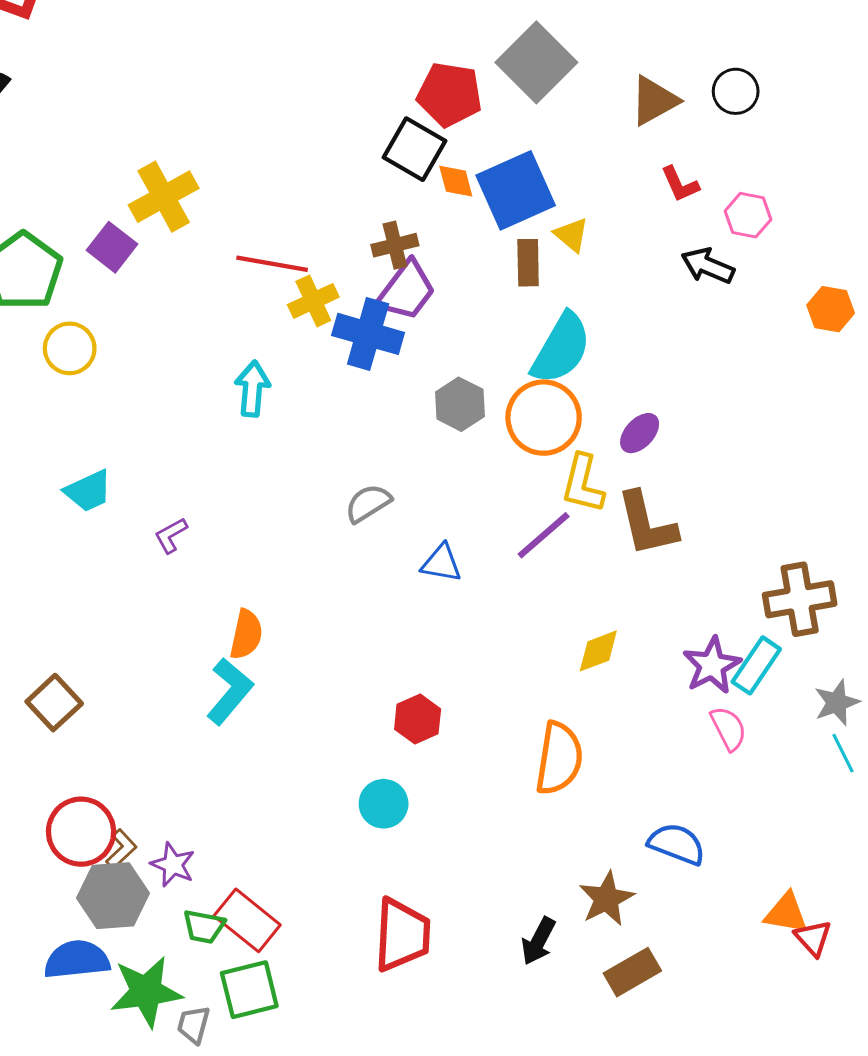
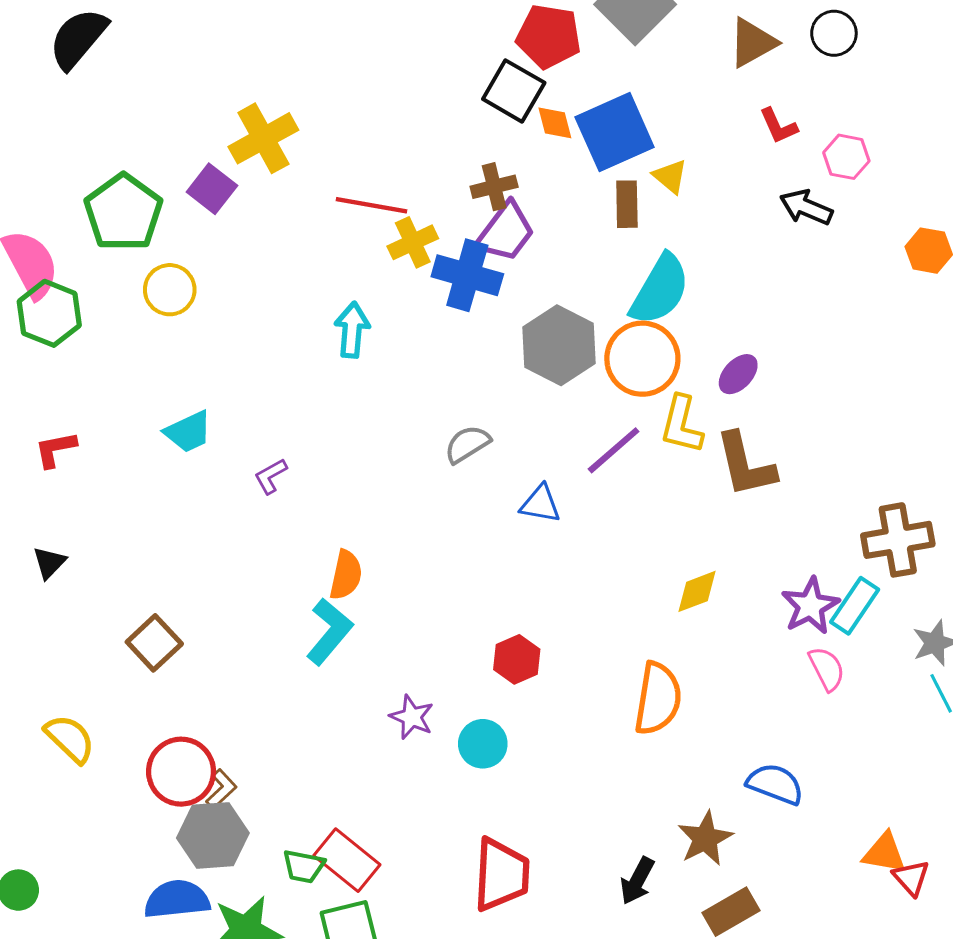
gray hexagon: (460, 404) -> (559, 345), size x1.5
purple line: (544, 535) -> (614, 450), moved
purple star: (173, 865) -> (412, 717), moved

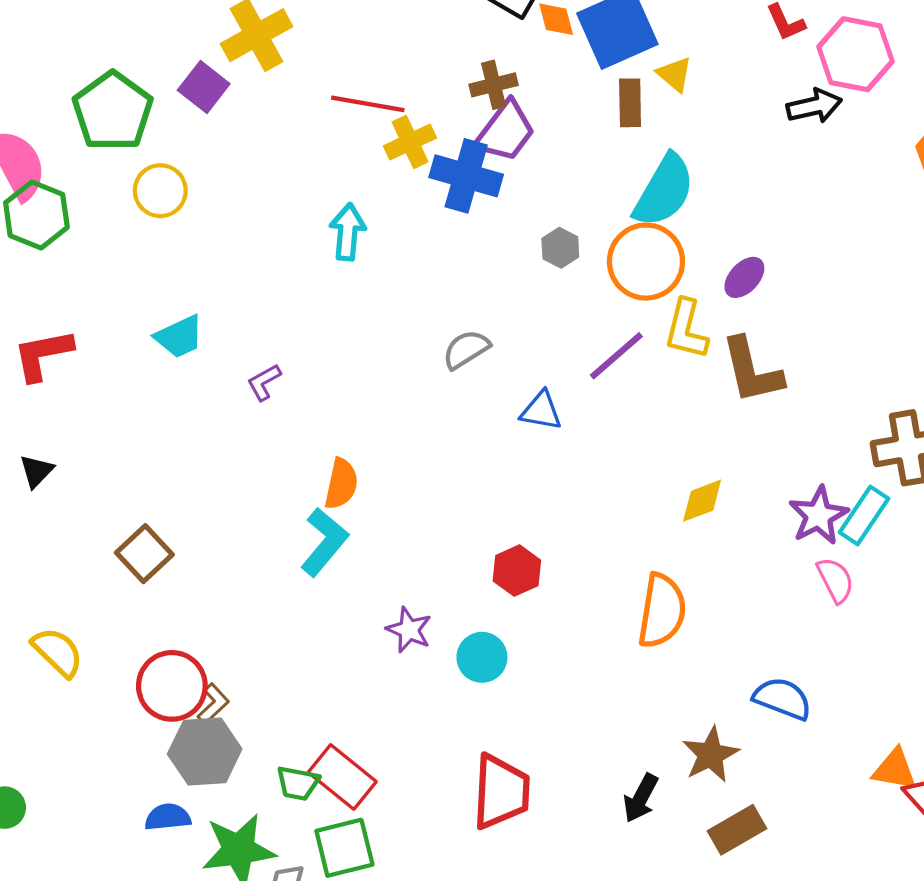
pink hexagon: (846, 157) -> (856, 54), size x1.6
black arrow: (806, 207) -> (814, 106), turned 144
gray hexagon: (559, 345) -> (560, 248), size x0.5
red L-shape: (55, 449) -> (43, 355), size x1.4
blue semicircle: (177, 899) -> (168, 817), size x0.7

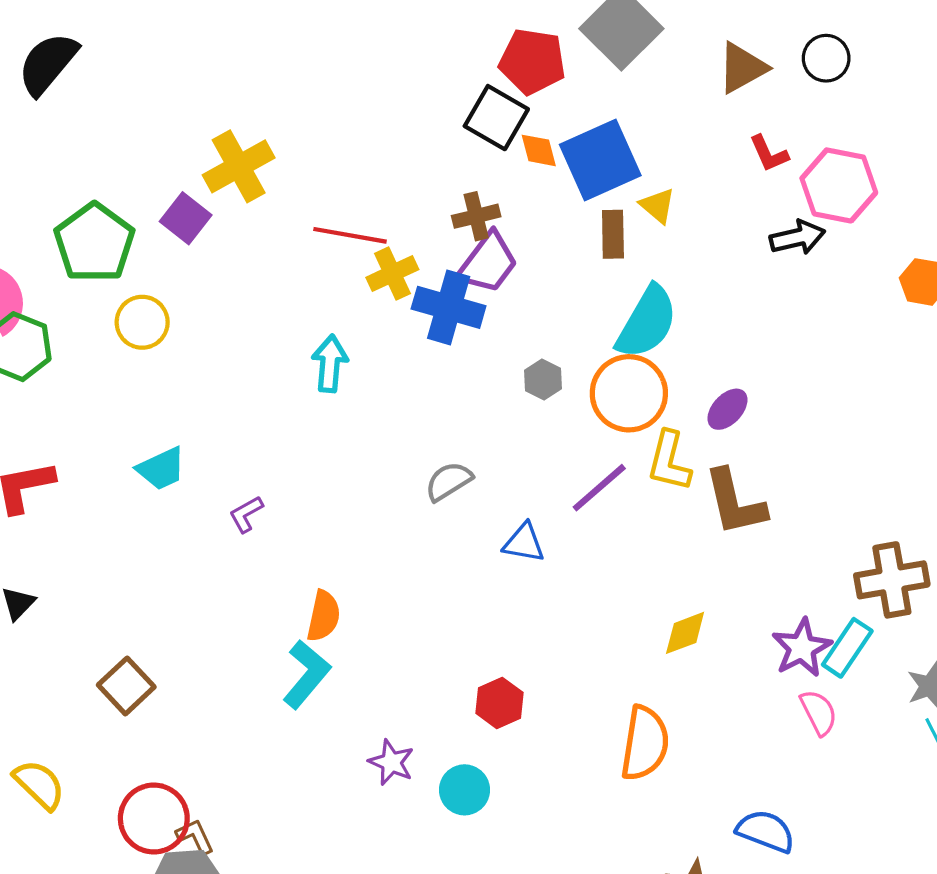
brown L-shape: (213, 704) -> (195, 837), turned -72

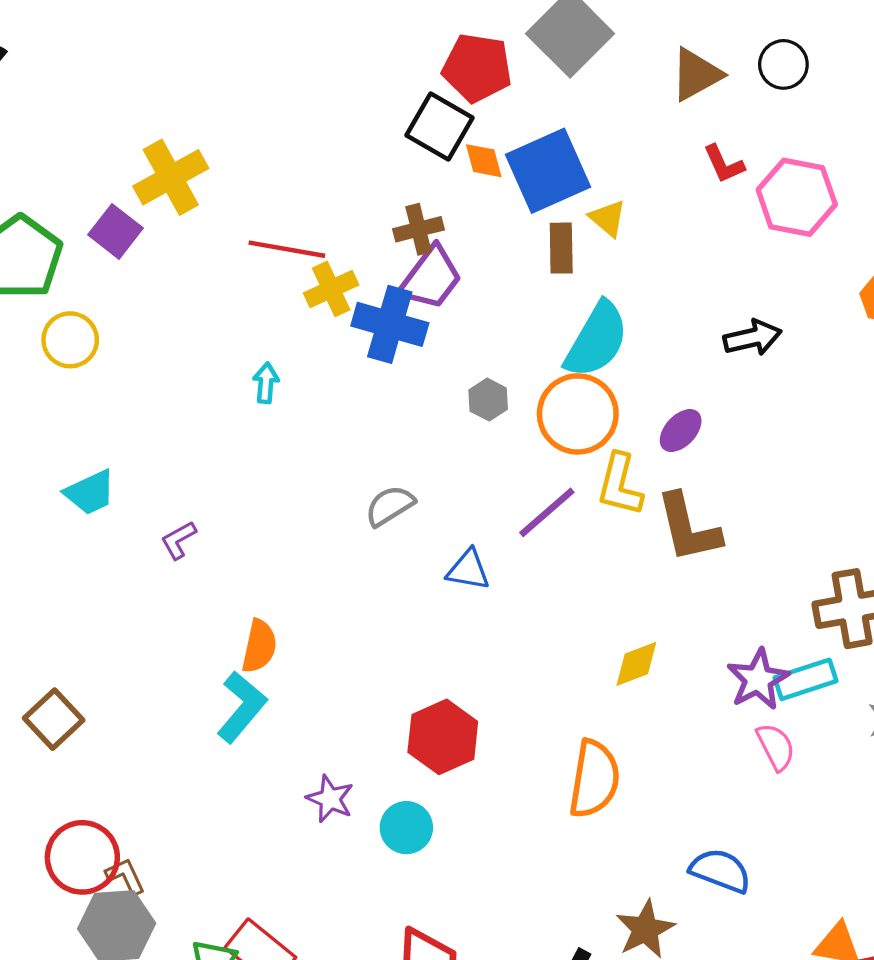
black arrow: (797, 237) -> (753, 338), moved
cyan arrow: (330, 364) -> (266, 383), size x0.7
cyan rectangle: (847, 648) -> (806, 679), turned 38
red hexagon: (499, 703) -> (443, 737), size x1.4

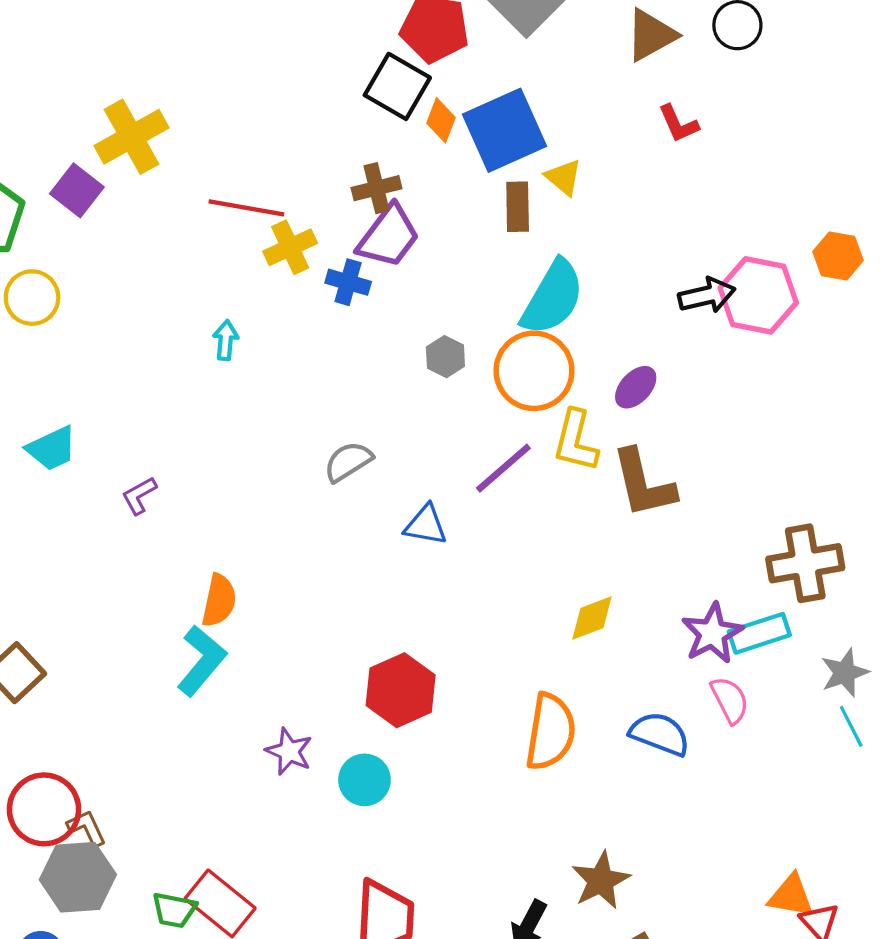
orange diamond: (484, 161) -> (441, 120), turned 36
pink hexagon: (797, 197) -> (758, 295), moved
blue cross: (390, 324) -> (348, 282), size x0.6
blue semicircle: (720, 871) -> (660, 734), moved

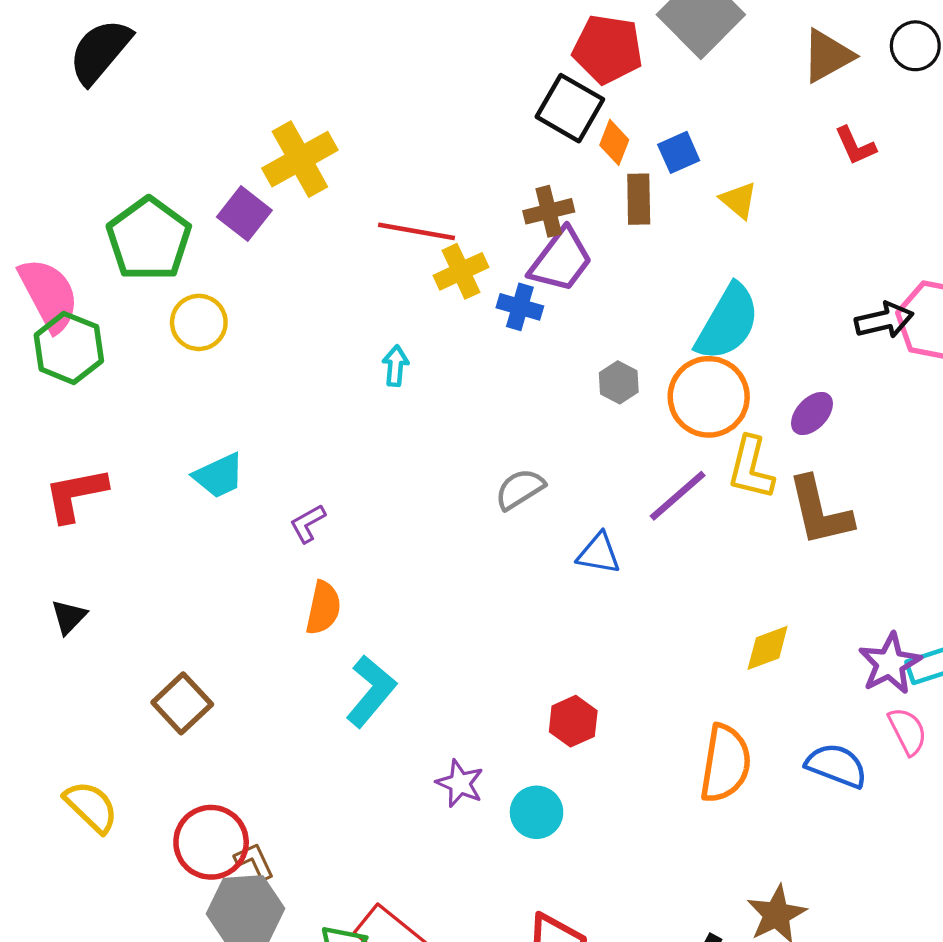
blue square: (504, 130) -> (679, 152), size x0.5
brown rectangle: (518, 207) -> (639, 199), moved
orange semicircle: (219, 601) -> (323, 608), moved
red hexagon: (401, 690) -> (573, 721), size x0.7

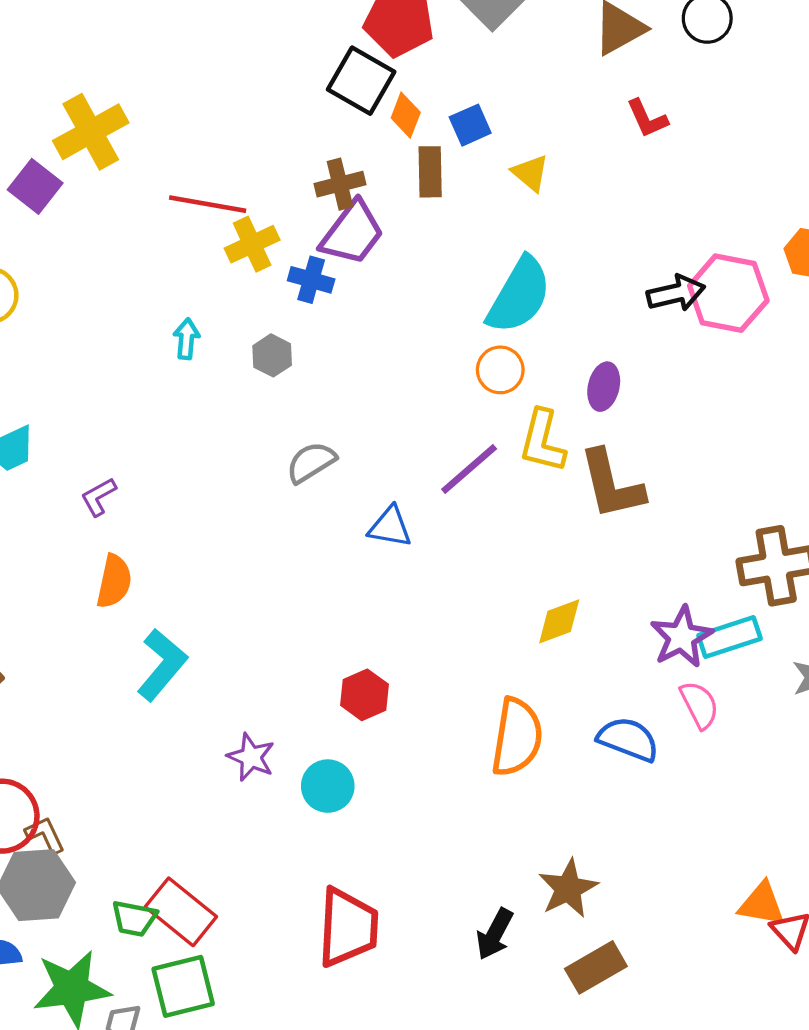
gray hexagon: (619, 382) -> (272, 355), moved
orange circle: (709, 397) -> (500, 370), size x0.6
purple ellipse: (812, 413) -> (604, 387), turned -30

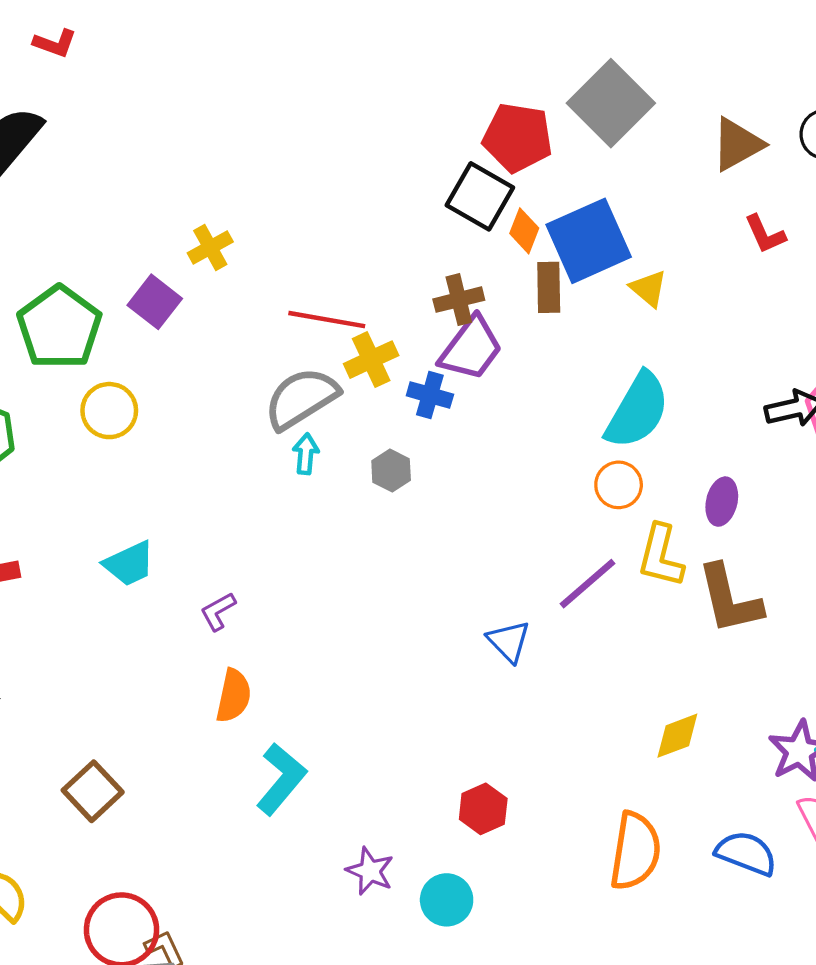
blue square: (470, 125) -> (589, 241), size x2.0
yellow cross: (91, 132) -> (210, 247), size x0.6
gray semicircle: (311, 462) -> (301, 398), moved, size x1.5
blue triangle: (390, 527) -> (509, 641), turned 36

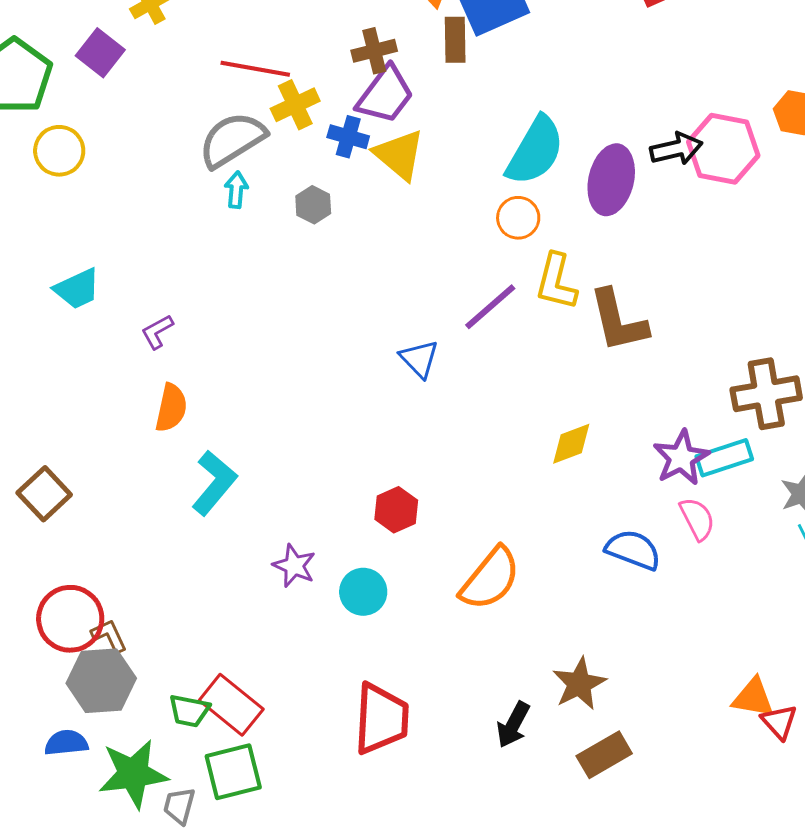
yellow triangle: (649, 288) -> (399, 155), moved, size x1.5
purple ellipse: (722, 502) -> (611, 180), moved, size x1.6
orange semicircle: (635, 851) -> (490, 579), moved, turned 30

